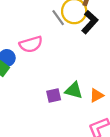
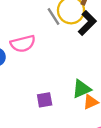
green triangle: (74, 90) -> (82, 89), moved, turned -42

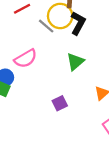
green triangle: (82, 89) -> (75, 62), moved

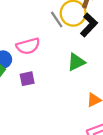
purple square: (60, 103) -> (27, 79), moved

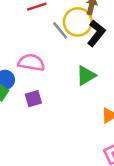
pink semicircle: (28, 46) -> (31, 63), turned -150

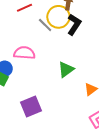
green triangle: (86, 75) -> (66, 69), moved
purple square: (33, 99) -> (31, 107), moved, size x1.5

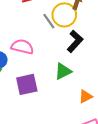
black L-shape: (74, 25) -> (75, 41), moved
purple square: (31, 107) -> (27, 84), moved

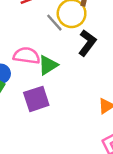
green triangle: (63, 71) -> (48, 65), moved

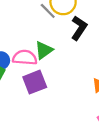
pink semicircle: (27, 56) -> (25, 58), moved

